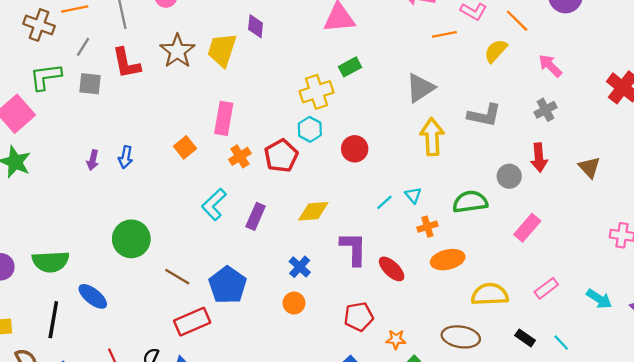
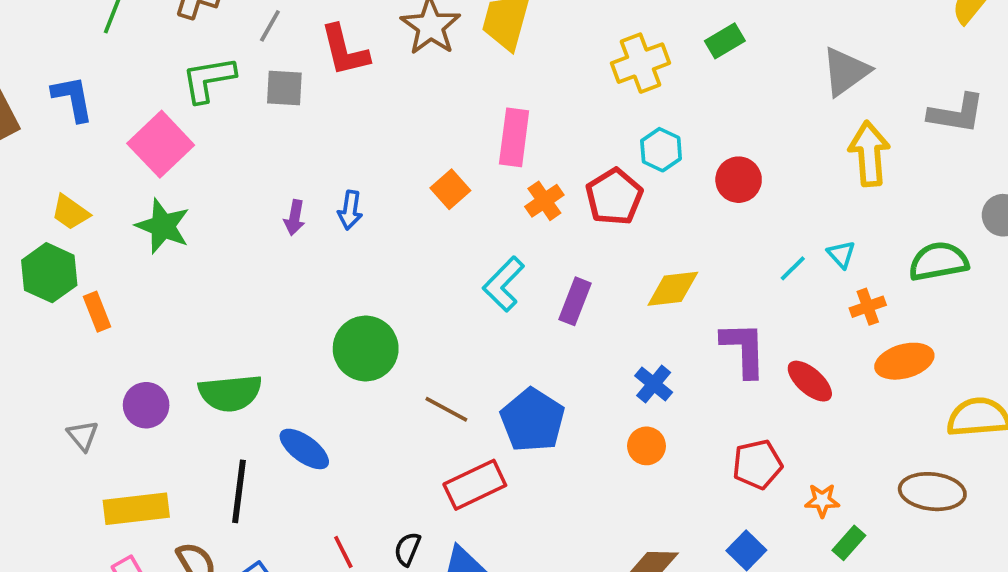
yellow cross: (317, 92) -> (640, 63), moved

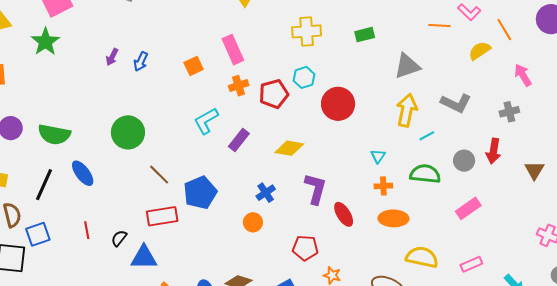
green rectangle: (725, 41) -> (365, 35), moved
pink rectangle: (514, 137) -> (233, 50), turned -48
red circle: (739, 180) -> (338, 104), size x1.4
cyan line: (793, 268) -> (427, 136), moved

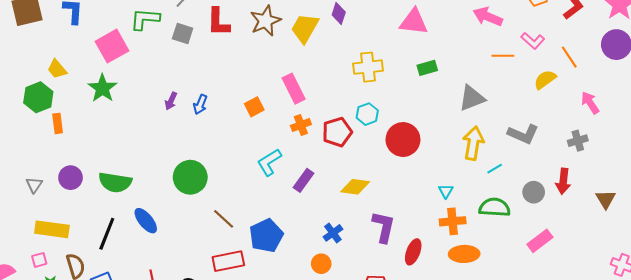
orange cross: (383, 186) -> (453, 221), size x1.4
red ellipse: (344, 214) -> (413, 252), turned 55

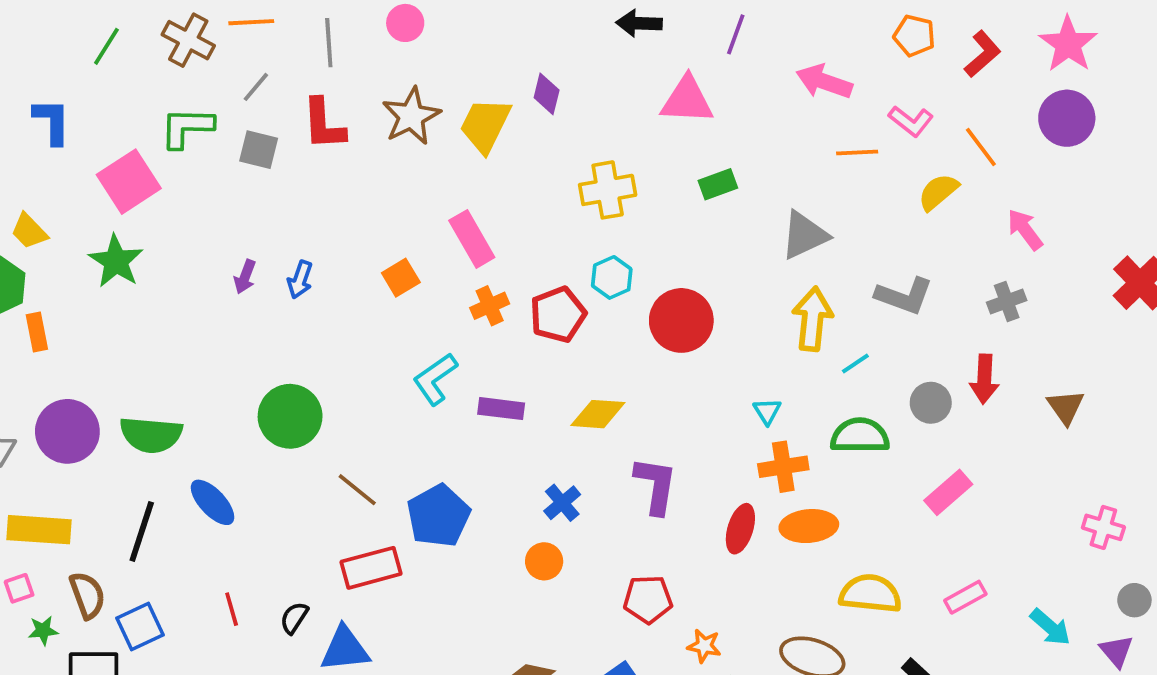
purple circle: (71, 178) -> (67, 431), size x1.4
purple rectangle: (303, 180) -> (501, 409), turned 65
red ellipse: (413, 252) -> (740, 529), moved

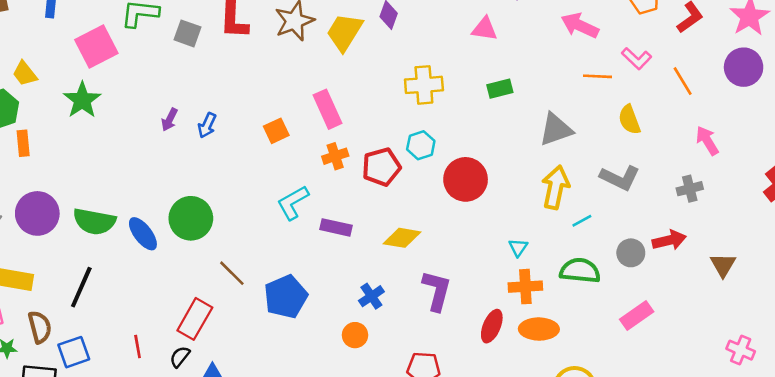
pink triangle: (687, 100) -> (485, 29), size x0.7
yellow semicircle: (938, 192) -> (629, 120), moved, turned -76
red arrow: (984, 379) -> (669, 240), turned -112
blue ellipse: (213, 502) -> (143, 234), moved
red rectangle: (371, 568) -> (195, 319), moved, turned -51

